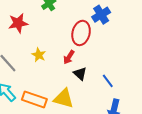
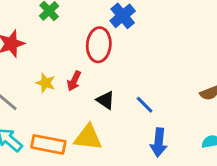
red arrow: (69, 57) -> (74, 81), moved

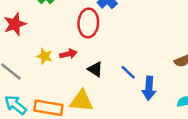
red arrow: (74, 81) -> (68, 54), turned -126
blue arrow: (159, 142) -> (149, 88), moved

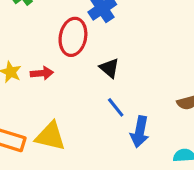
black triangle: (95, 69) -> (109, 68), moved

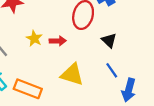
yellow triangle: (50, 136) -> (72, 74), moved

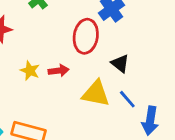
yellow triangle: (72, 74) -> (96, 94), moved

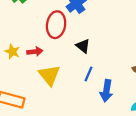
yellow triangle: (96, 94) -> (49, 75), moved, turned 40
blue line: (127, 99) -> (89, 74), turned 64

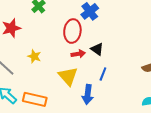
red arrow: (35, 52) -> (78, 54), moved
blue arrow: (106, 91) -> (88, 95), moved

